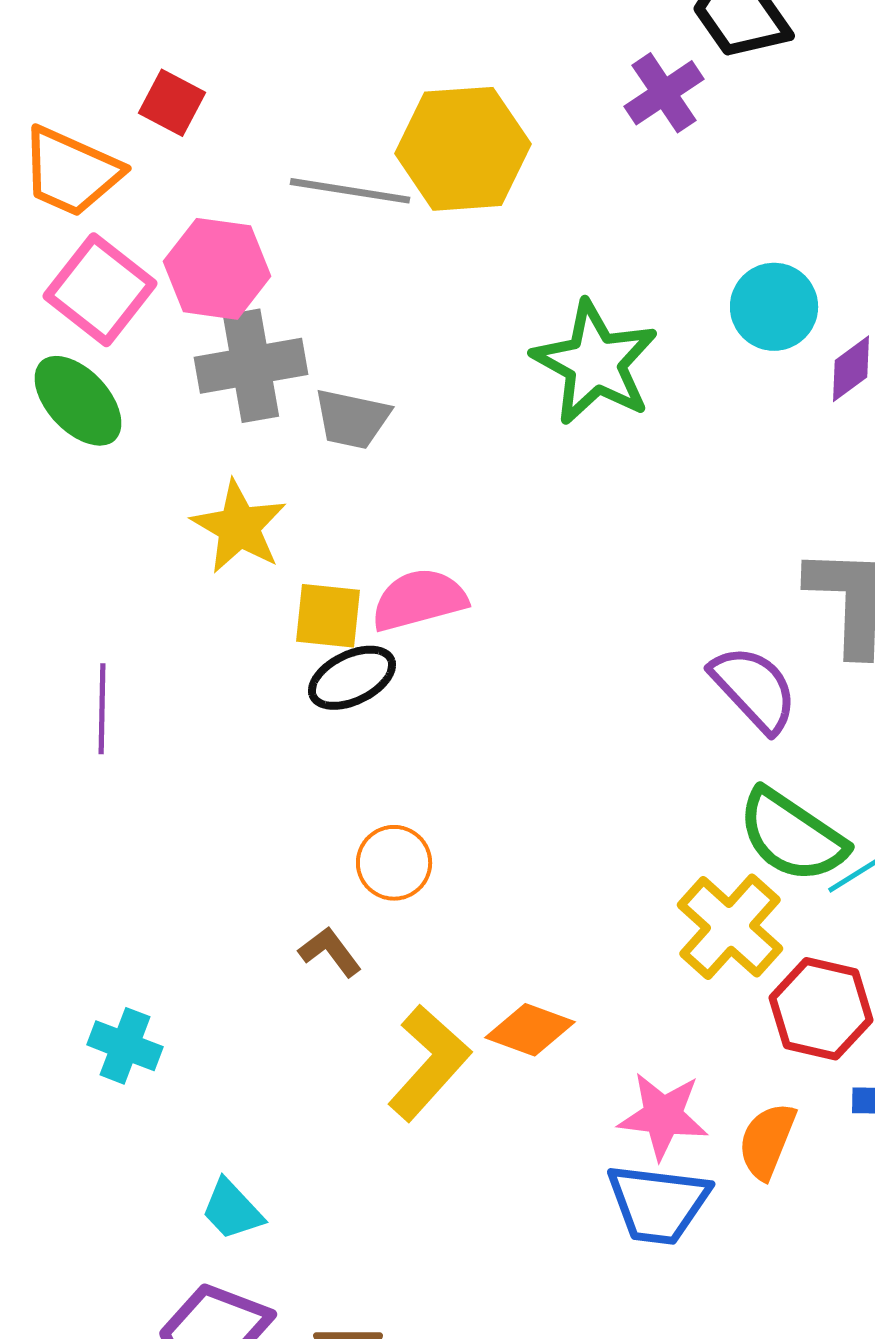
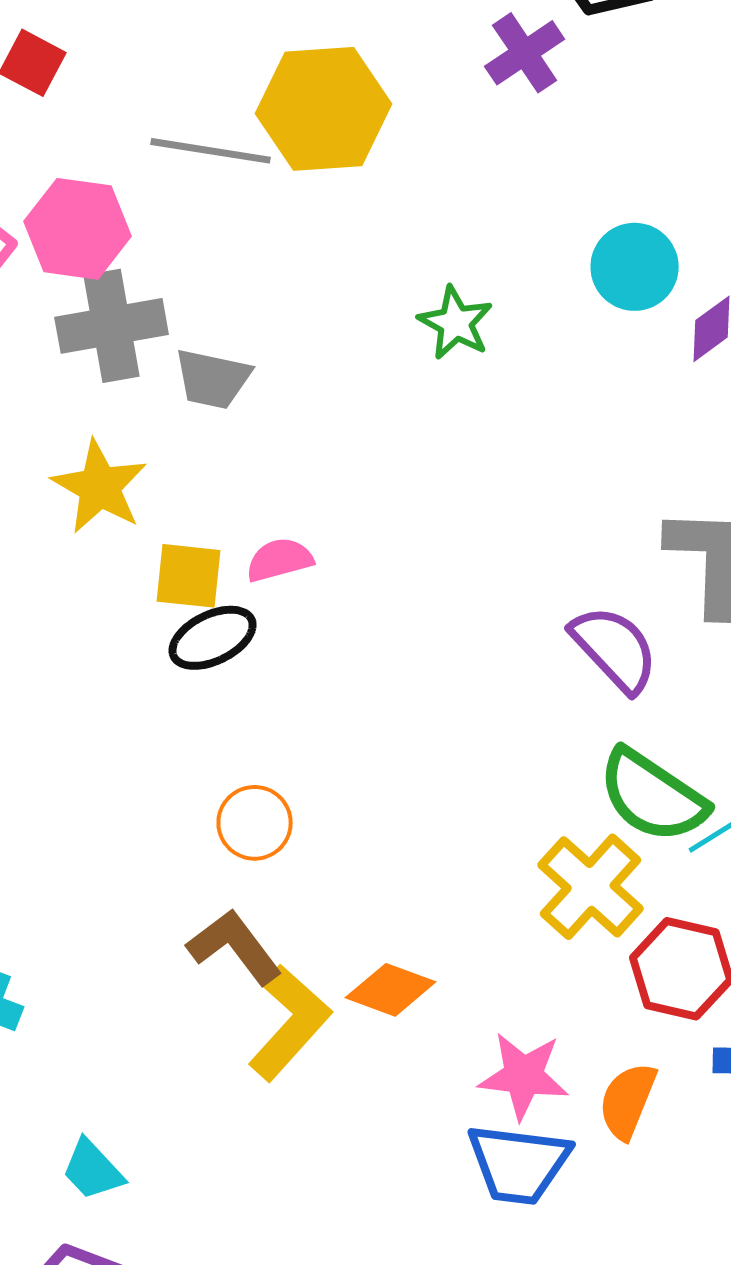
green star: (595, 363) -> (456, 323), size x0.6
pink semicircle: (419, 600) -> (280, 560), size x0.7
brown L-shape: (330, 952) -> (235, 947), moved, size x1.5

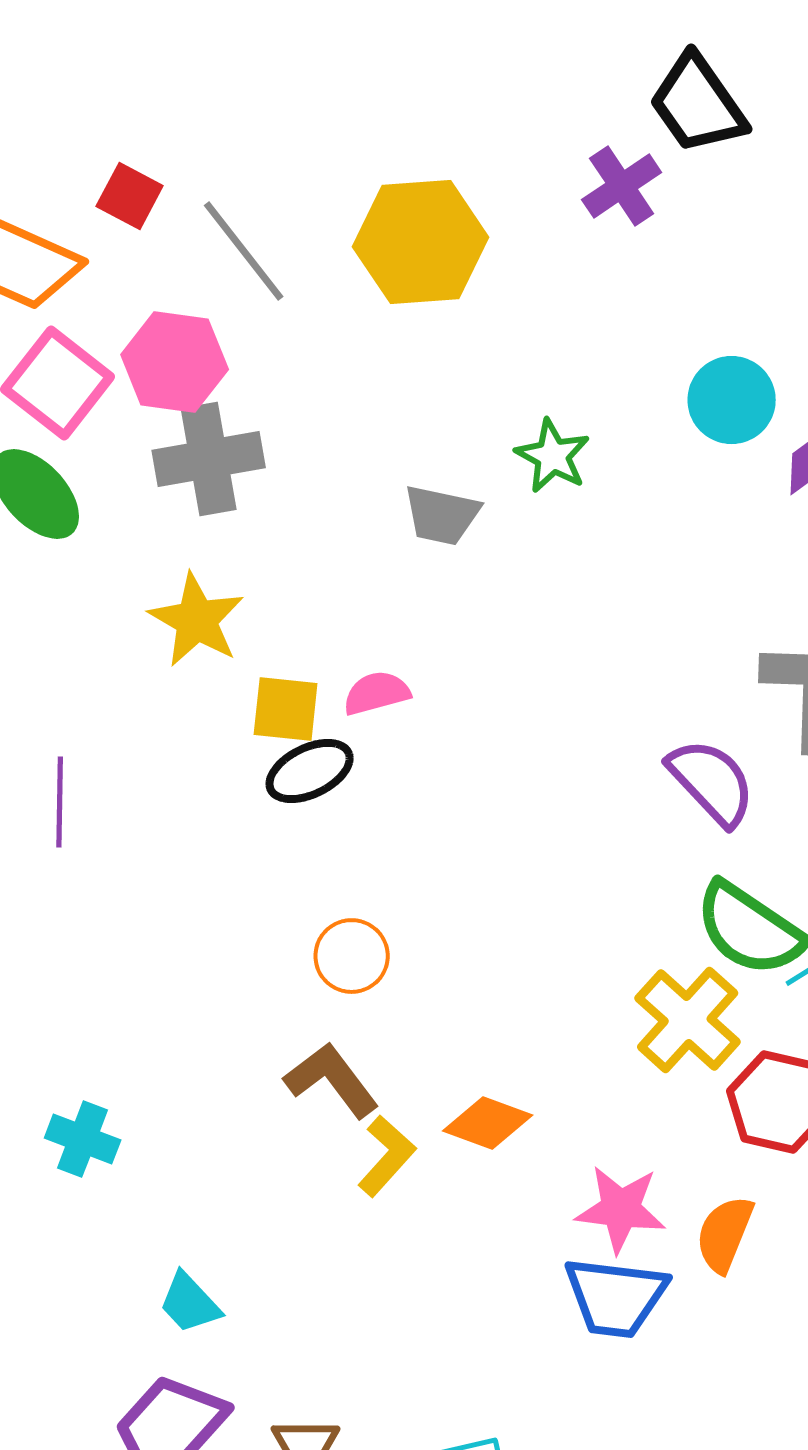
gray line: (211, 151) -> (244, 251), moved, turned 43
gray trapezoid: (213, 379) -> (442, 515), moved
yellow L-shape: (290, 1023) -> (387, 1156), size x0.7

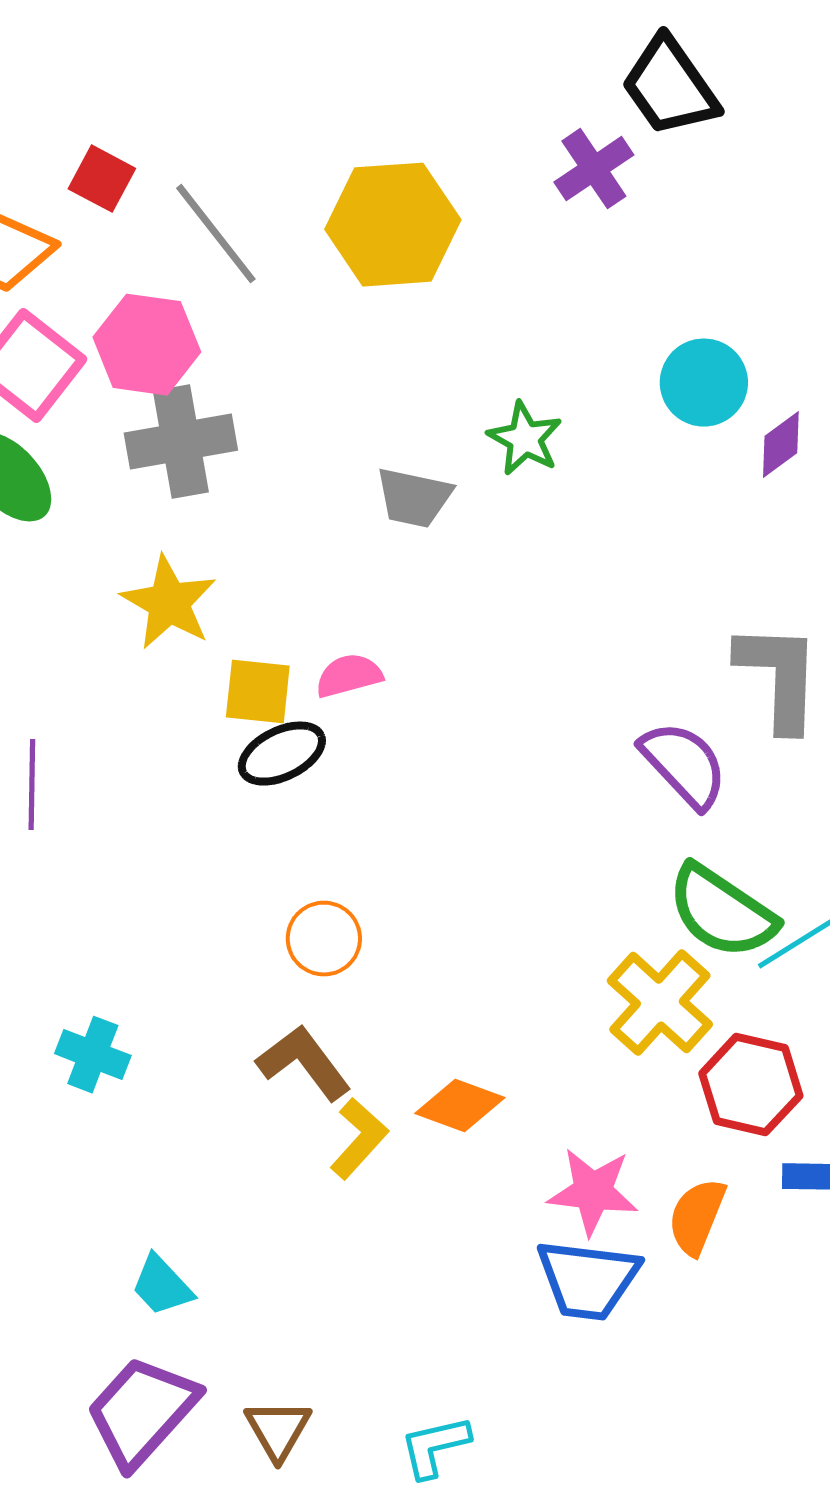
cyan cross: (83, 1139) -> (93, 1055), moved

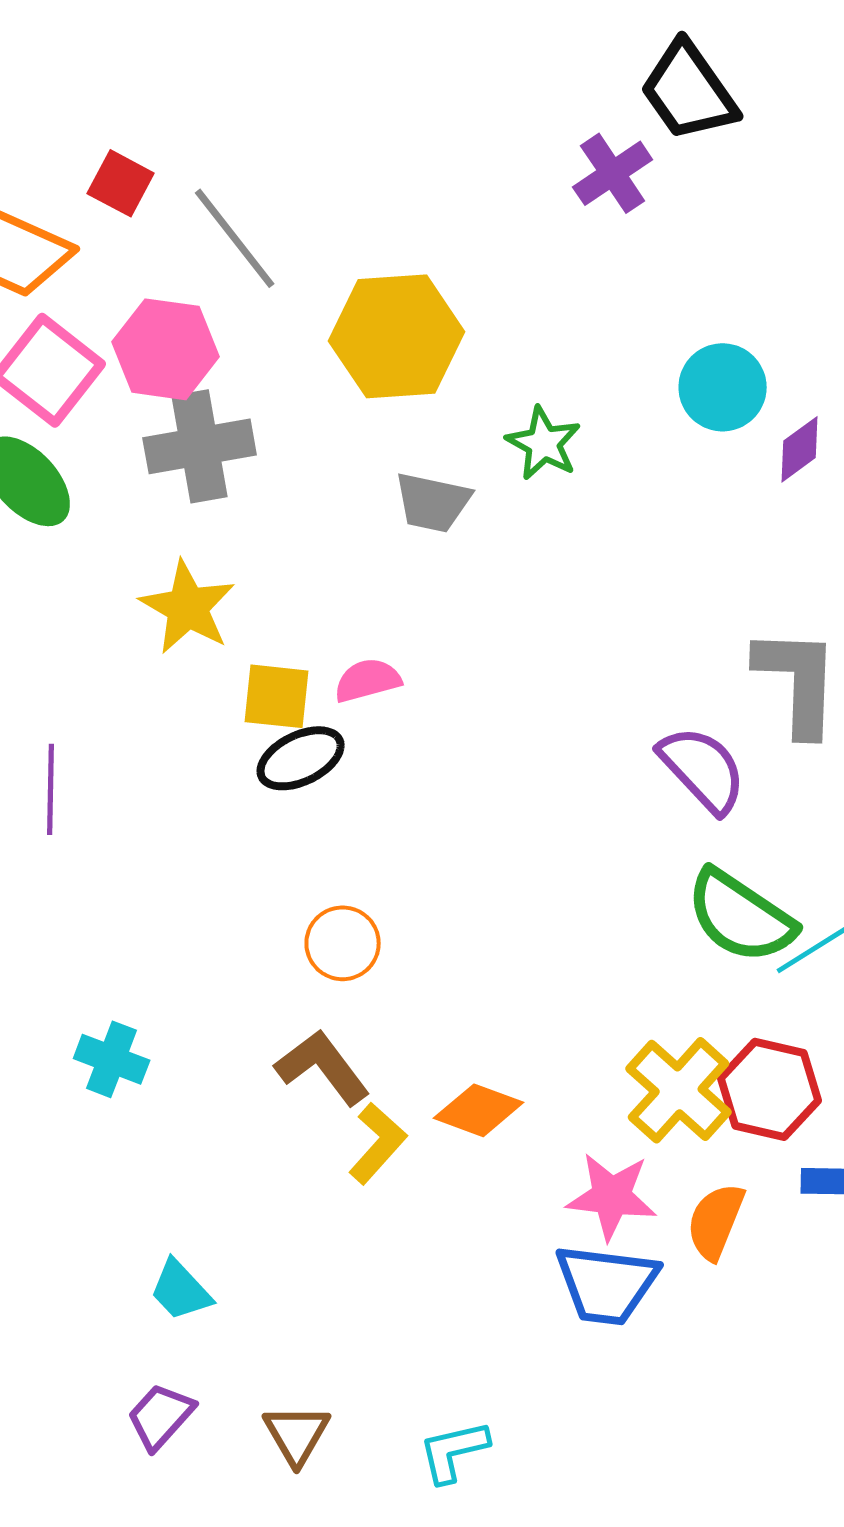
yellow hexagon: (393, 225) -> (397, 336), moved
yellow cross: (660, 1003) -> (679, 1090), moved
purple trapezoid: (142, 1412) -> (161, 1416), size x0.6

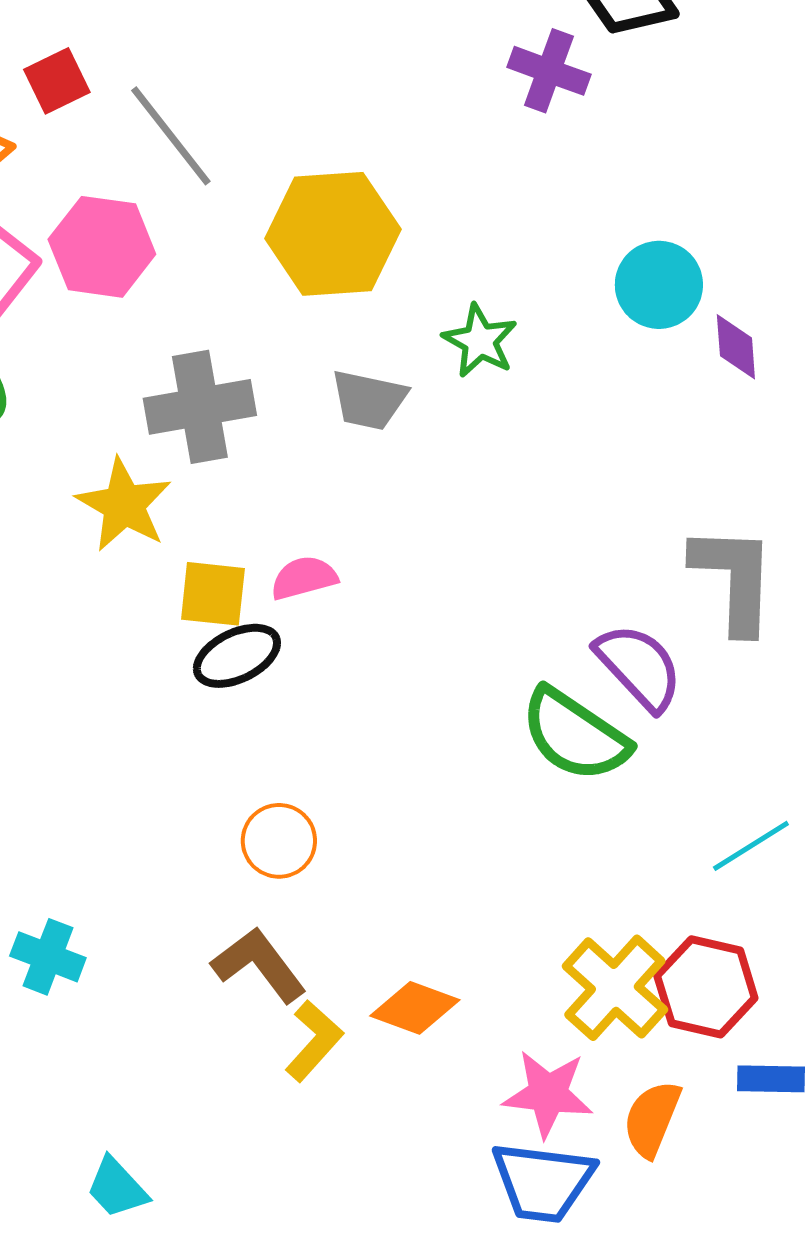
purple cross: (613, 173) -> (549, 71), turned -36
red square: (121, 183) -> (57, 81), turned 36
gray cross: (200, 446) -> (200, 407), moved
purple diamond: (800, 449) -> (736, 347), turned -58
green semicircle: (741, 916) -> (575, 735), moved

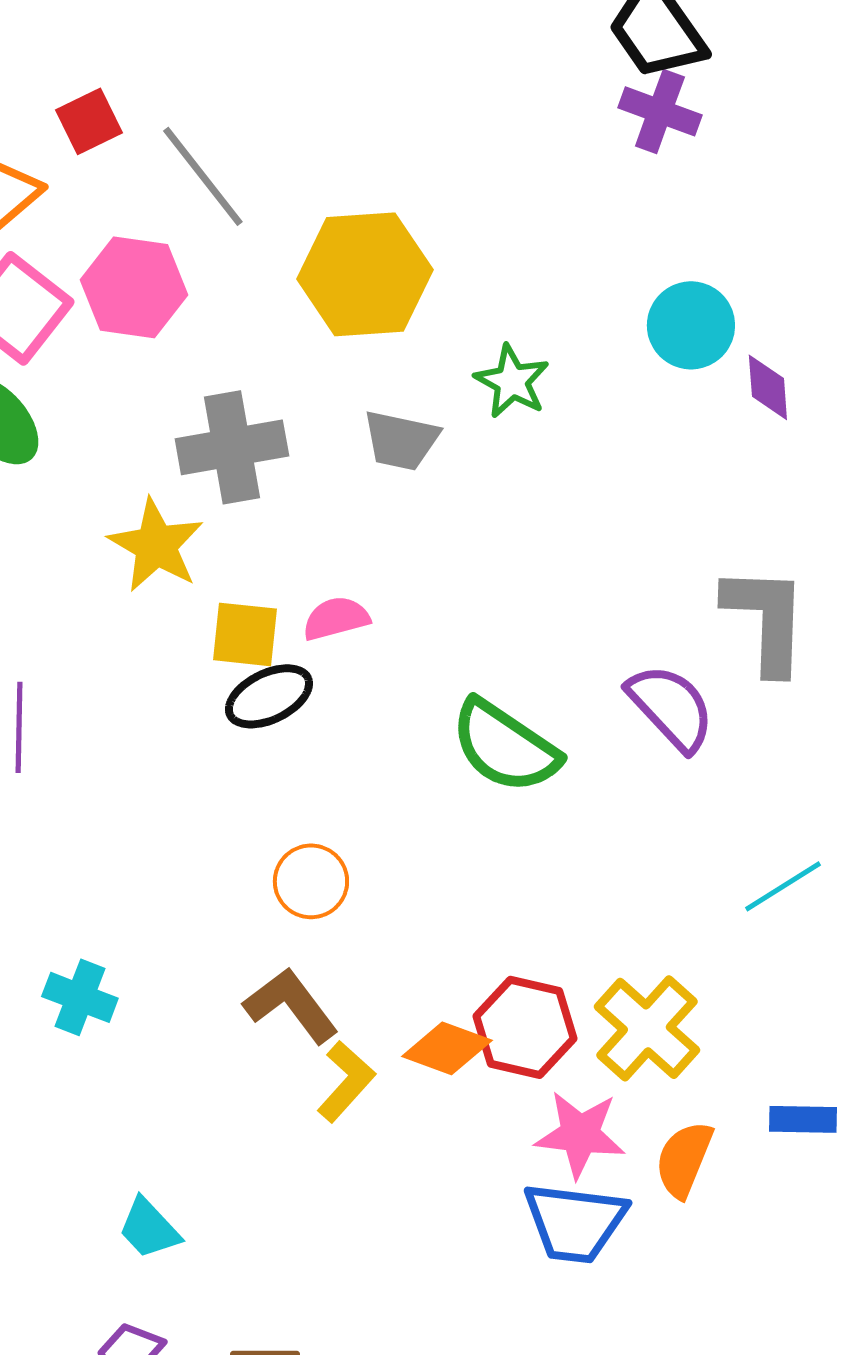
purple cross: (549, 71) -> (660, 111), moved
green semicircle: (575, 735) -> (505, 746), moved
red hexagon: (706, 987) -> (525, 1027), moved

